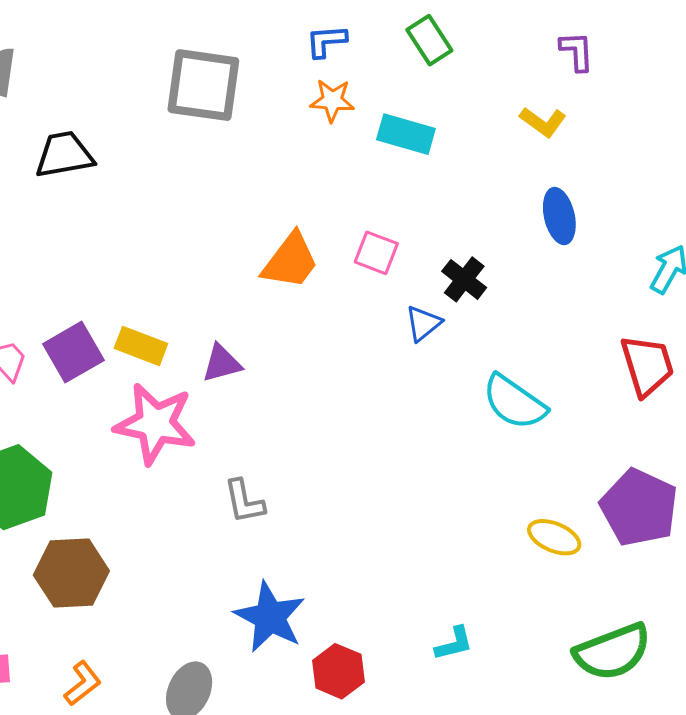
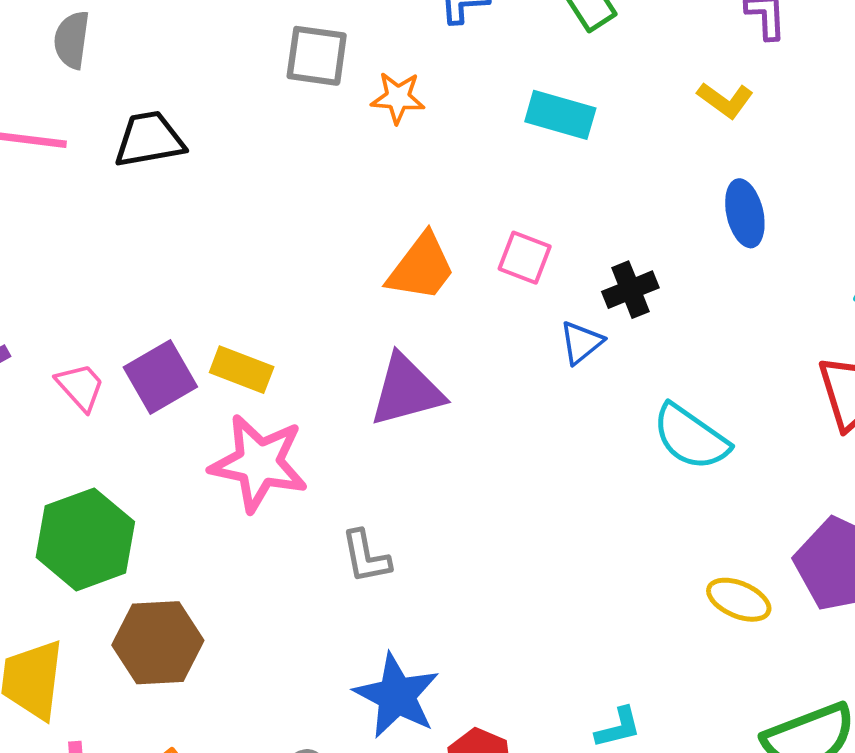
gray square: (203, 85) -> (317, 56), size x0.7
orange star: (332, 100) -> (398, 98), moved
black cross: (464, 279) -> (630, 290), turned 30
purple triangle: (222, 363) -> (406, 391), moved, size x1.6

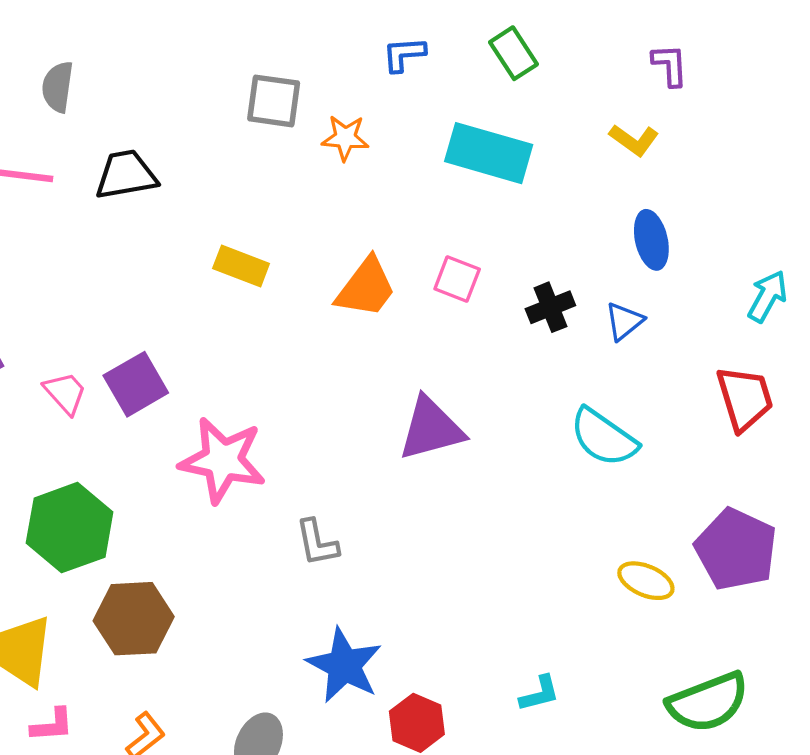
cyan rectangle: (560, 115) -> (489, 153), size x1.4
blue triangle: (581, 343) -> (624, 321), moved
yellow rectangle: (242, 370) -> (241, 266), moved
purple triangle: (406, 391) -> (431, 429), moved

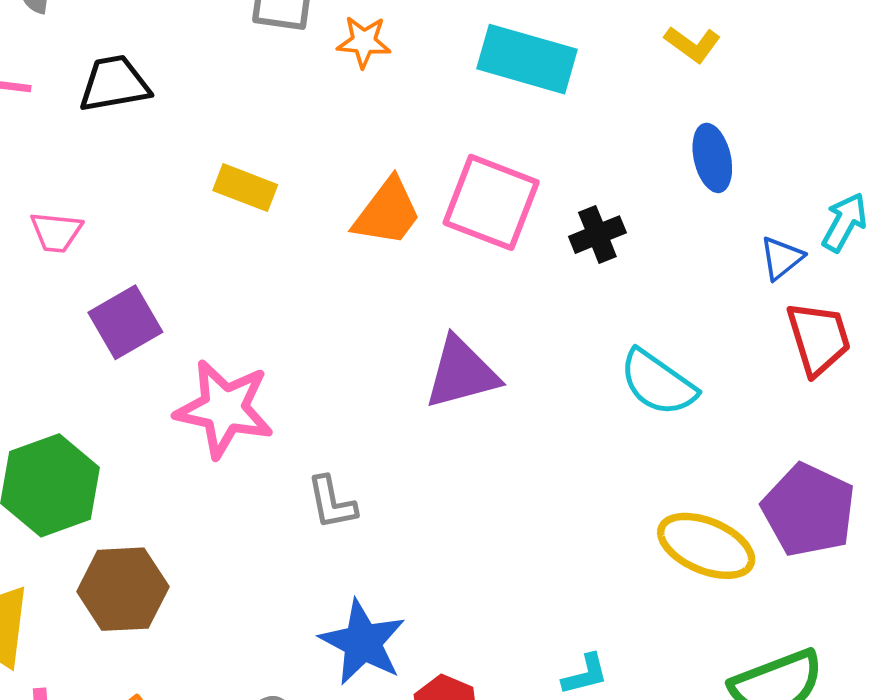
pink square: (457, 279) -> (491, 202), size x1.8
blue triangle: (624, 321) -> (781, 258), moved
pink trapezoid: (65, 393) -> (56, 232), moved, turned 138
yellow ellipse: (646, 581) -> (706, 546), size x1.5

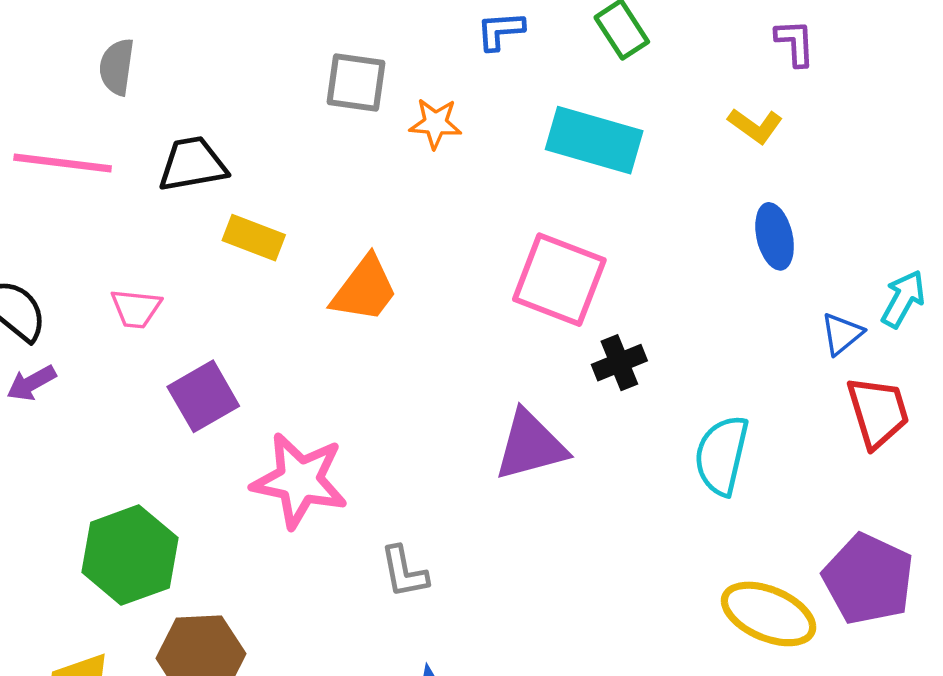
yellow rectangle: (245, 188) -> (254, 238), moved
orange trapezoid: (387, 212) -> (364, 289), moved
black cross: (597, 235) -> (619, 363), moved
cyan semicircle: (658, 383) -> (722, 455), turned 68

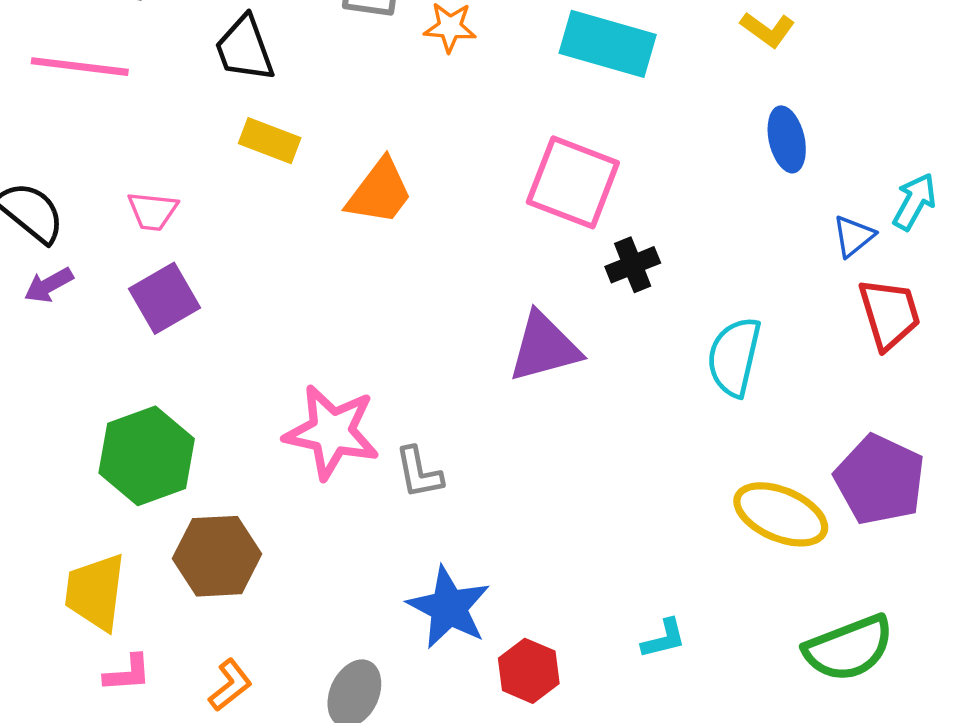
black trapezoid: (192, 164) -> (245, 49), moved, turned -100
purple square: (203, 396) -> (165, 298), moved
pink star: (300, 480) -> (332, 432), moved

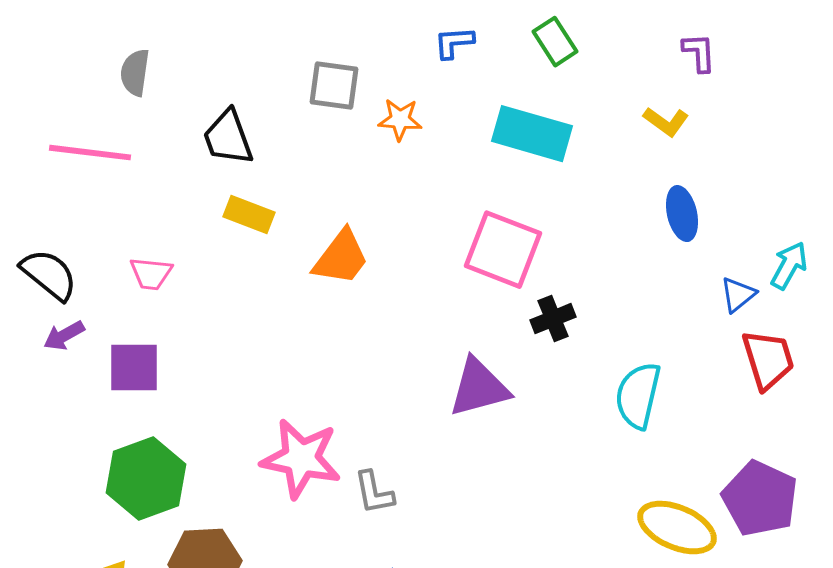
purple square: (165, 298) -> (134, 368), moved, turned 30

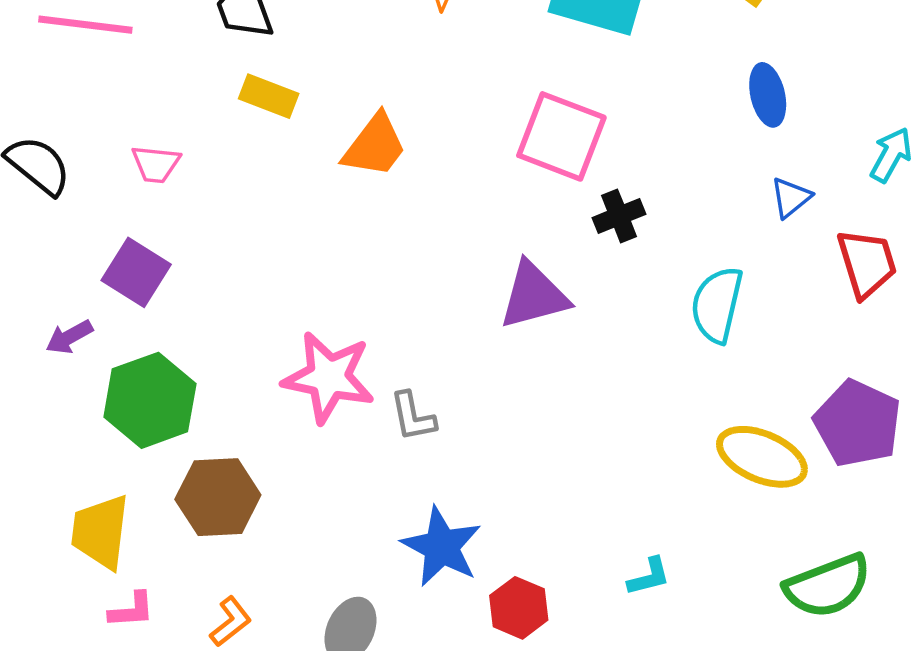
blue triangle: (738, 295) -> (791, 198), moved
purple arrow: (64, 336) -> (69, 337), moved
purple square: (134, 368) -> (136, 272), turned 32

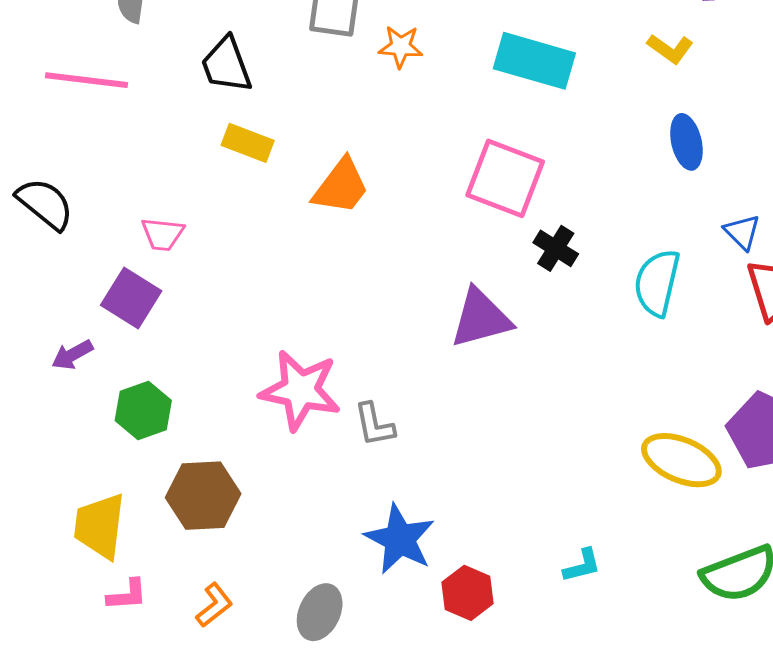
pink trapezoid: (156, 164) -> (163, 234), moved
blue triangle: (791, 198) -> (742, 232), moved, turned -36
black cross: (619, 216) -> (556, 248), turned -36
cyan semicircle: (717, 305) -> (657, 283), moved
green hexagon: (150, 400) -> (143, 410), size x0.7

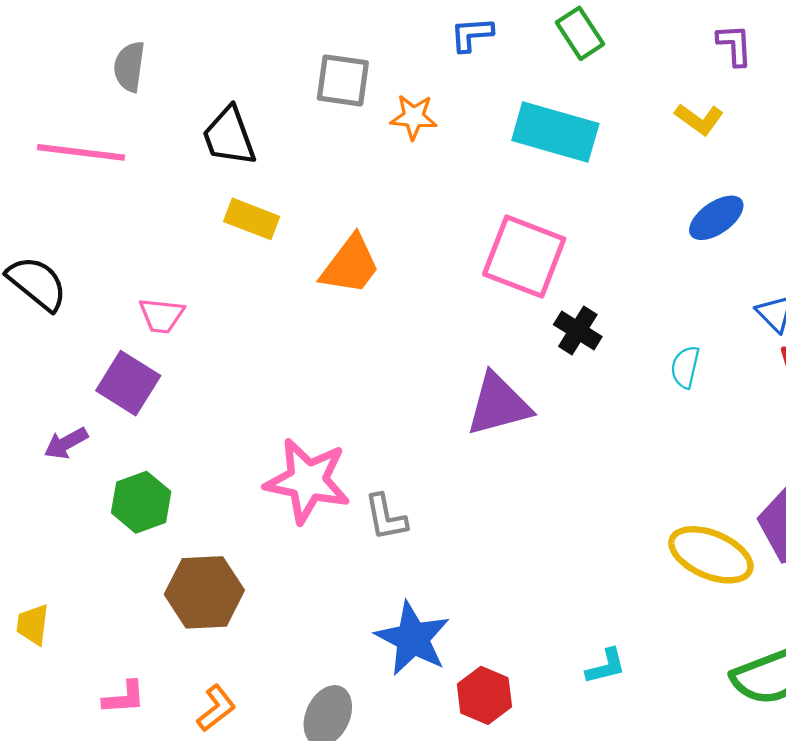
blue ellipse: (686, 142) -> (716, 218), turned 68
cyan semicircle: (657, 283) -> (685, 367), size x0.6
yellow trapezoid: (100, 526) -> (33, 625), moved, size x0.6

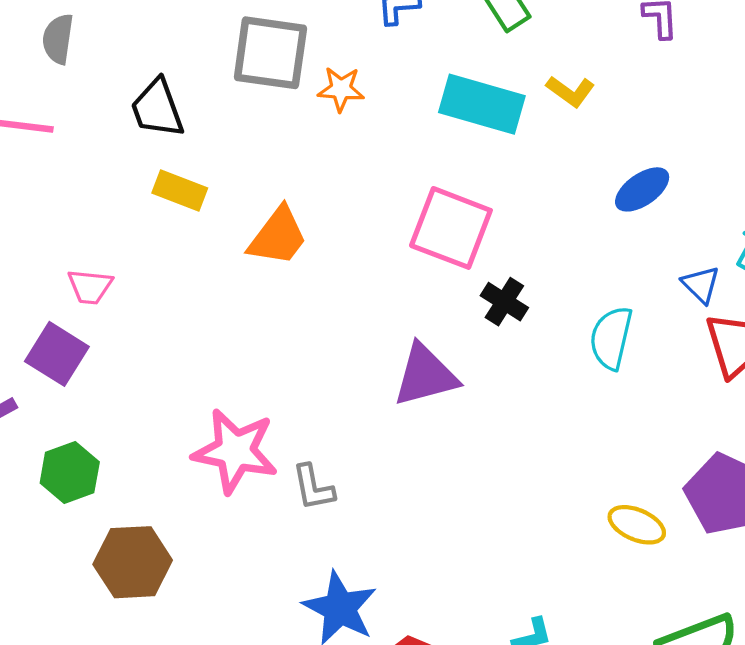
gray square: (343, 80) -> (270, 53), size x1.4
yellow L-shape: (699, 119) -> (571, 91), moved
cyan semicircle: (685, 367) -> (611, 338), size x1.5
yellow ellipse: (711, 555) -> (637, 525), size x0.7

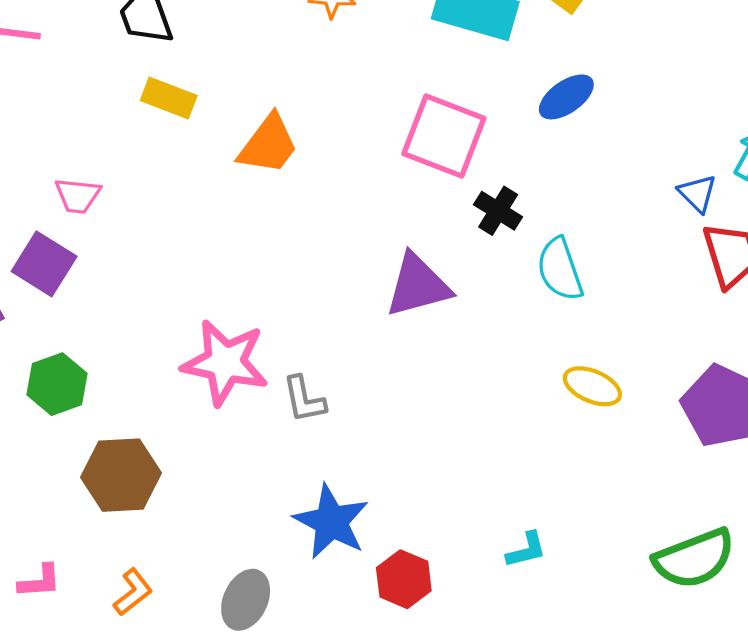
blue ellipse: (642, 189) -> (566, 97), moved
cyan semicircle: (611, 338) -> (560, 269), moved, turned -32
yellow ellipse: (637, 525) -> (592, 386), moved

